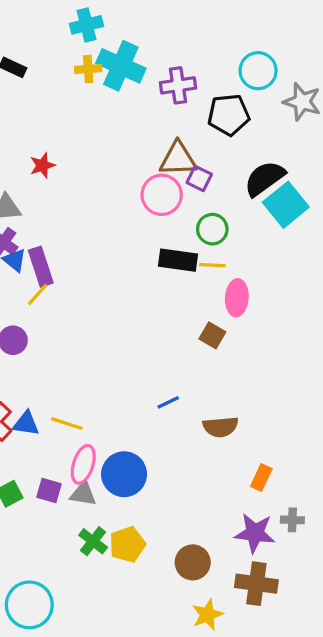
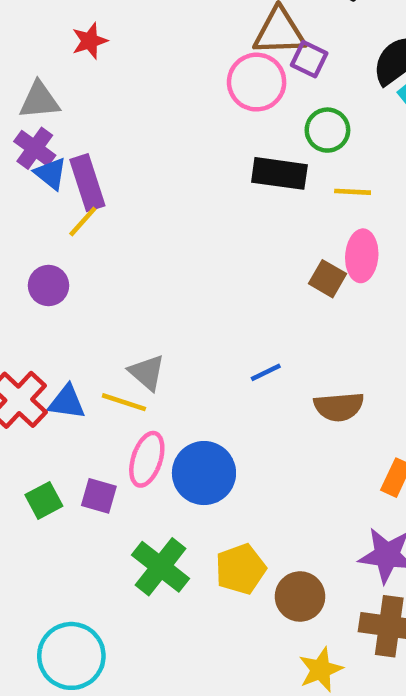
yellow line: (212, 265) -> (353, 192), moved
pink ellipse: (237, 298) -> (362, 256), moved
gray triangle: (83, 494) -> (147, 372), moved, turned 32
green cross: (93, 541) -> (161, 567), size x1.4
yellow pentagon: (127, 544) -> (241, 569), moved

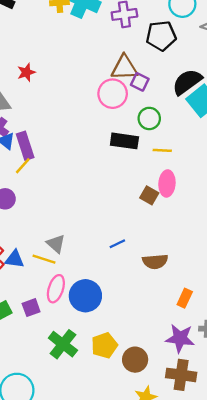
purple square: (99, 496) -> (31, 308), turned -36

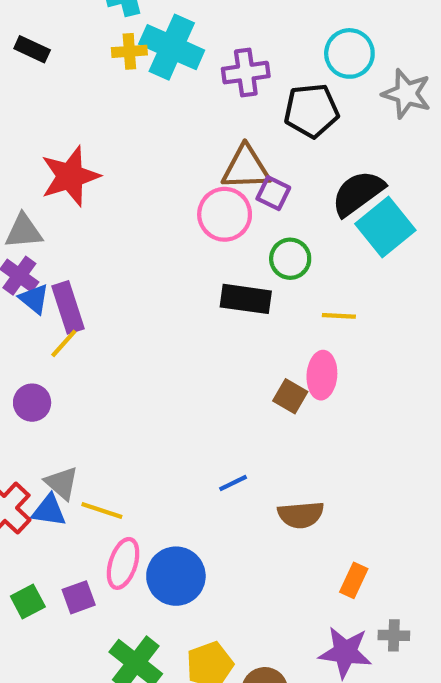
red star: (26, 72) -> (70, 176), size x1.8
yellow line: (162, 150) -> (339, 316), moved
gray triangle: (56, 244) -> (62, 483), moved

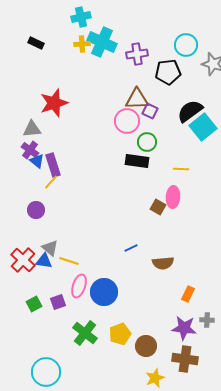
green circle: (290, 259) -> (147, 142), moved

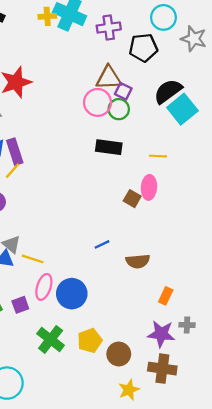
green circle: (147, 142) -> (119, 109), moved

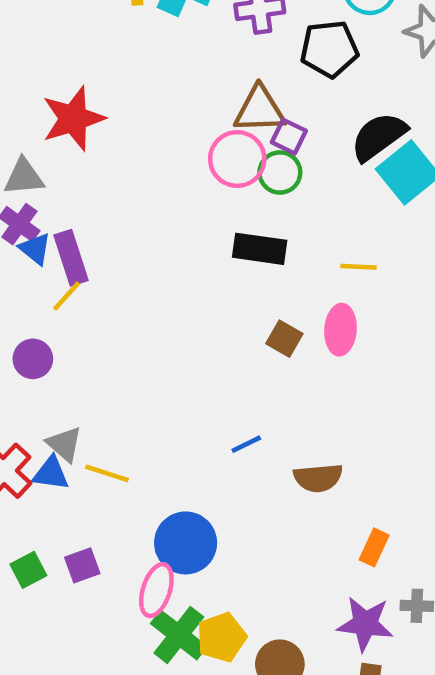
brown square: (132, 199) -> (284, 339), moved
pink ellipse: (44, 287) -> (156, 590), moved
green cross: (51, 339) -> (179, 635), moved

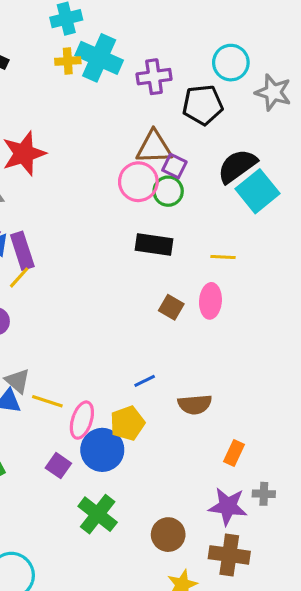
purple square: (82, 565) -> (58, 466), moved, turned -35
pink ellipse: (156, 590) -> (82, 420), moved
yellow pentagon: (221, 637) -> (127, 423), moved

